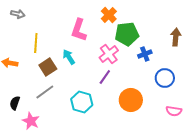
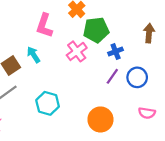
purple line: (105, 77) -> (112, 76), moved
orange circle: (131, 100) -> (100, 119), moved

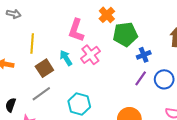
pink cross: (77, 51) -> (90, 55), moved

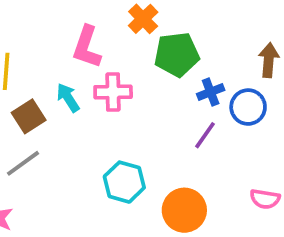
pink cross: (90, 55) -> (113, 92), turned 36
blue circle: (164, 79) -> (248, 107), moved
cyan hexagon: (79, 104) -> (124, 182), moved

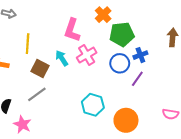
pink cross: (113, 92) -> (87, 55), turned -30
blue circle: (248, 107) -> (120, 63), moved
brown square: (29, 116) -> (40, 68), turned -30

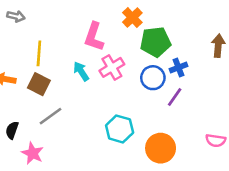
brown square: (40, 68) -> (39, 84), moved

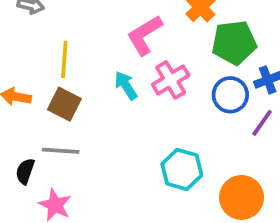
pink L-shape: (94, 37) -> (145, 35), turned 40
gray line: (50, 116) -> (61, 151), moved, turned 40

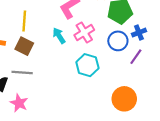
cyan hexagon: (182, 169) -> (87, 65), moved

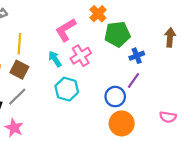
blue circle: (118, 41) -> (115, 97), moved
cyan hexagon: (87, 65) -> (67, 89), moved
gray line: (22, 73) -> (17, 97), turned -48

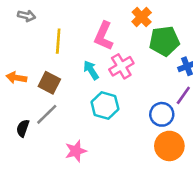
pink L-shape: (66, 30) -> (104, 36), turned -35
yellow line: (19, 44) -> (58, 41), moved
pink star: (14, 128) -> (76, 151), moved, turned 30

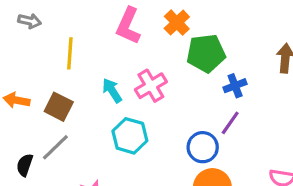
pink L-shape: (104, 36) -> (128, 26), moved

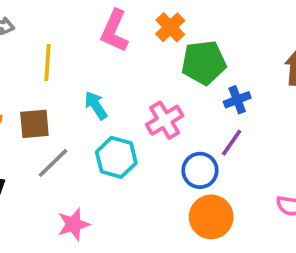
pink cross: (151, 86) -> (165, 120), moved
brown square: (59, 107) -> (34, 124), turned -32
gray line: (55, 147) -> (53, 163), moved

